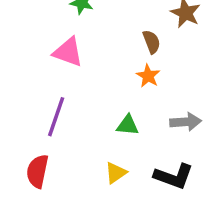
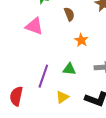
brown semicircle: (151, 42) -> (69, 14), moved
purple line: (56, 117) -> (43, 76), moved

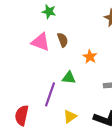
brown semicircle: (69, 14) -> (63, 40), moved
green triangle: (69, 69) -> (69, 78), moved

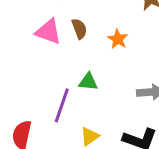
orange star: (90, 57) -> (118, 39), moved

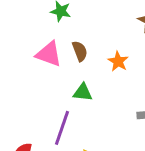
green triangle: (88, 82) -> (83, 92), moved

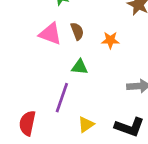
orange star: (118, 61) -> (110, 40), turned -30

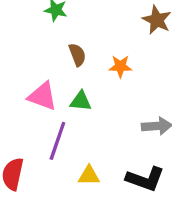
pink triangle: (50, 34) -> (43, 96), moved
yellow triangle: (86, 124) -> (89, 176), turned 36

